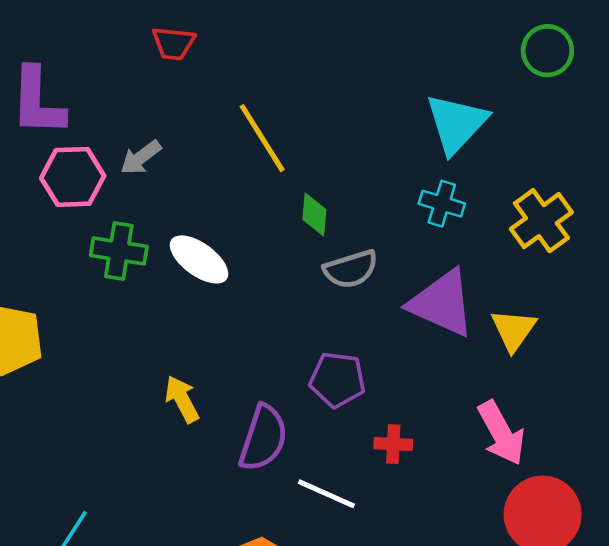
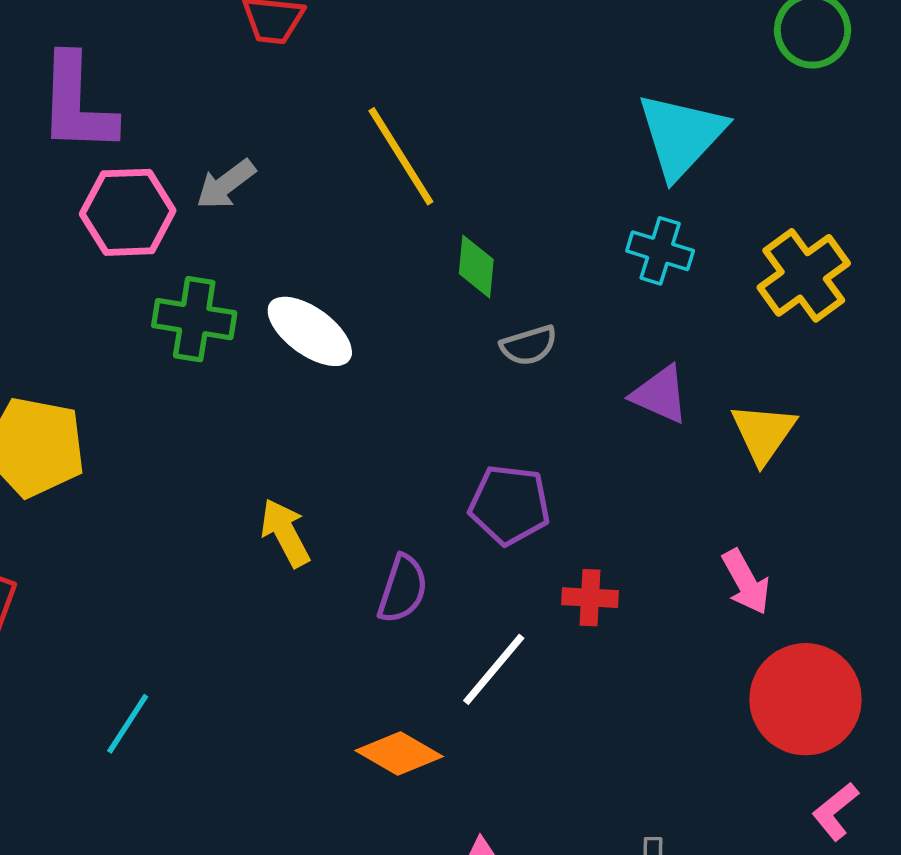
gray semicircle: (351, 269) -> (529, 345), size x0.7
purple triangle: (442, 303) -> (660, 394), size x0.6
pink arrow: (501, 433) -> (746, 582), size x0.7
purple semicircle: (263, 438) -> (403, 589), size x0.7
white line: (326, 494) -> (494, 669), turned -74

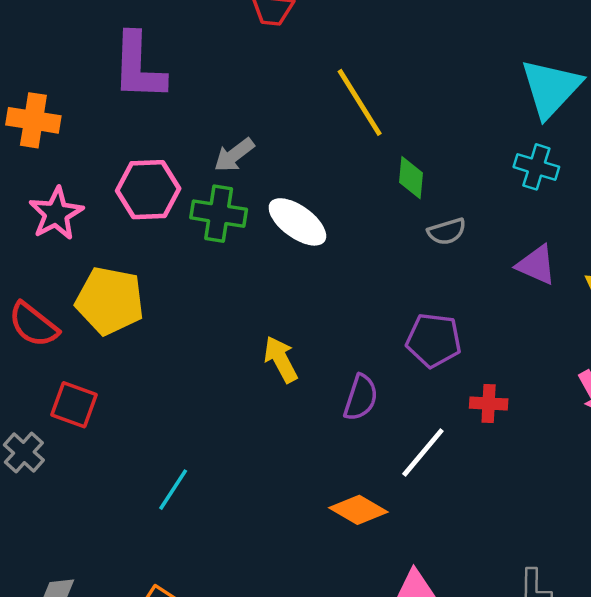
gray arrow: (226, 184) -> (234, 155), moved
pink hexagon: (128, 212) -> (148, 190), moved

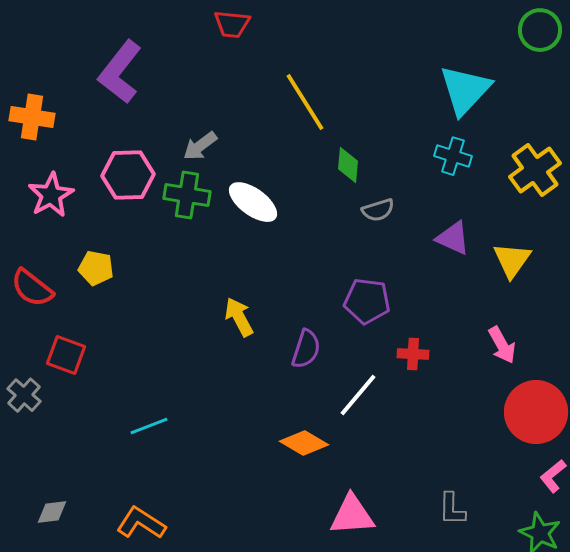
purple L-shape: (139, 67) -> (120, 72), turned 36
yellow pentagon: (110, 301) -> (96, 268), size x0.6
cyan line: (173, 490) -> (149, 426), turned 36

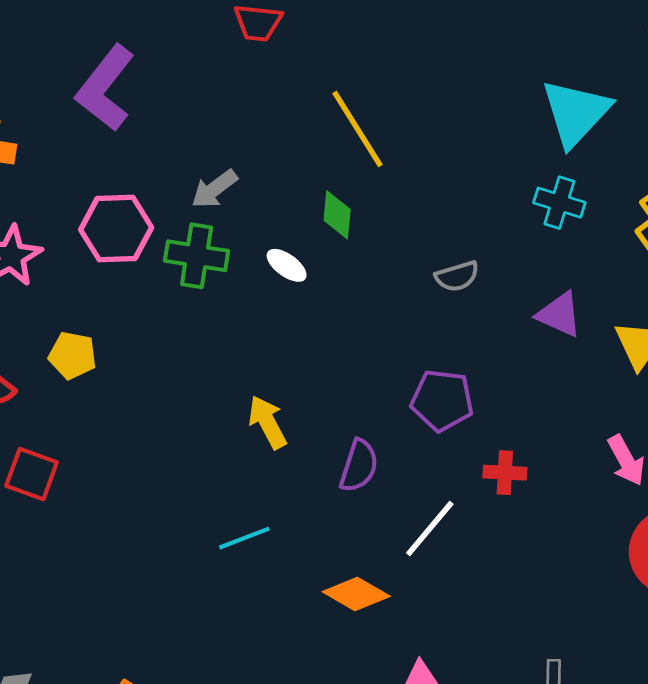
green diamond: (348, 165) -> (337, 215), moved
white ellipse: (253, 202) -> (287, 265), size x0.6
cyan line: (149, 426) -> (244, 538), moved

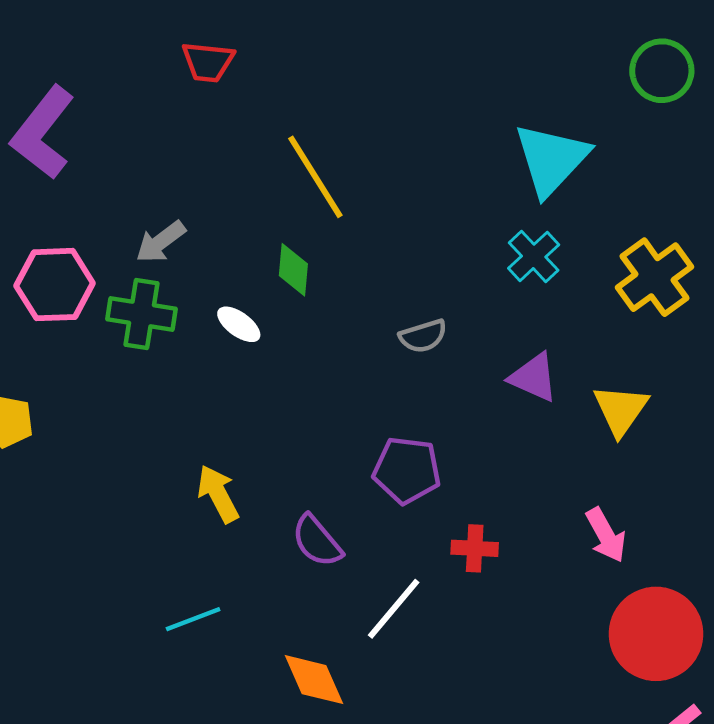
cyan cross: (559, 203) -> (534, 256), turned 30
purple semicircle: (359, 466) -> (317, 541), turned 122
orange diamond: (356, 594) -> (314, 680), turned 36

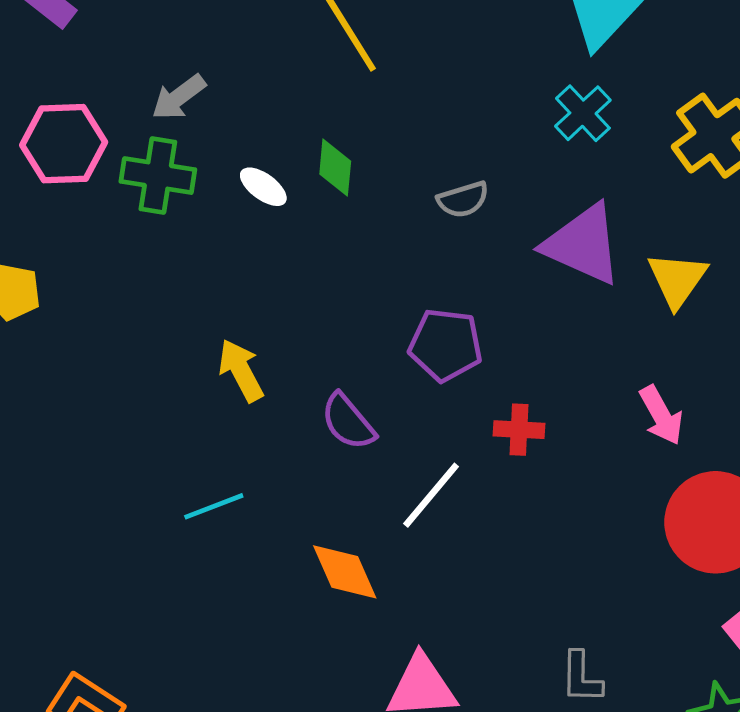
green diamond: (293, 270) -> (335, 168), moved
purple triangle: (534, 377) -> (583, 244), size x1.5

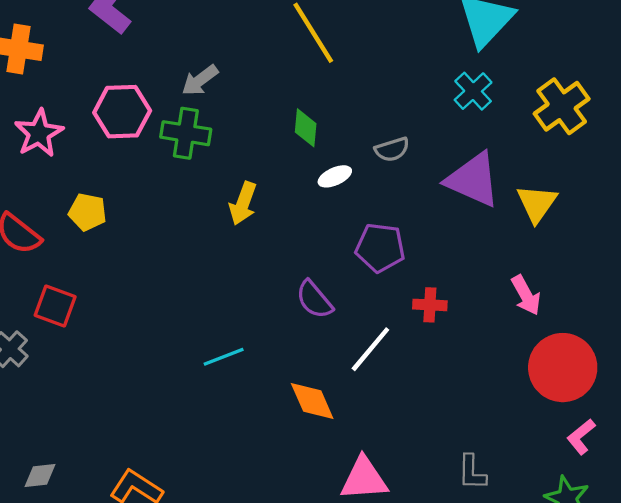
white ellipse: (263, 187) -> (335, 176), moved, turned -60
yellow arrow: (241, 370) -> (243, 203), moved, turned -132

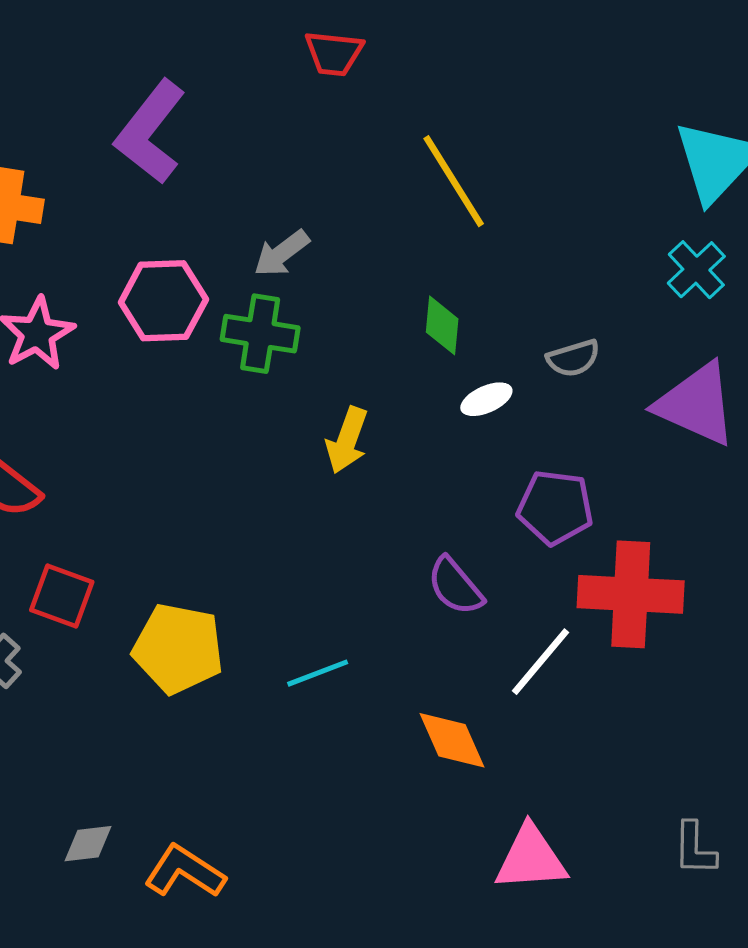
yellow pentagon: (88, 212) -> (178, 648), moved, size x1.6
red cross: (430, 305) -> (631, 594), size x2.0
gray diamond: (40, 476) -> (88, 844), moved

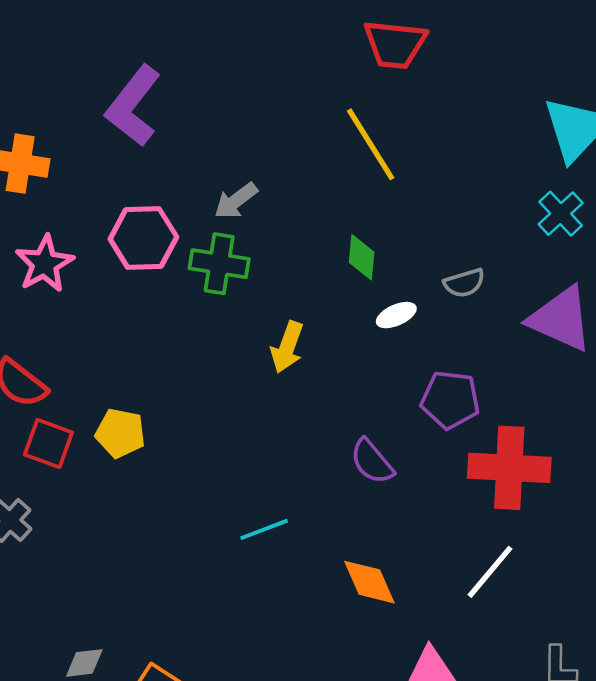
red trapezoid: (334, 53) -> (395, 44), moved, size x1.4
red square: (62, 596) -> (48, 443), moved
yellow pentagon: (178, 648) -> (120, 433), moved, size x0.7
white line: (541, 662) -> (490, 572), moved

